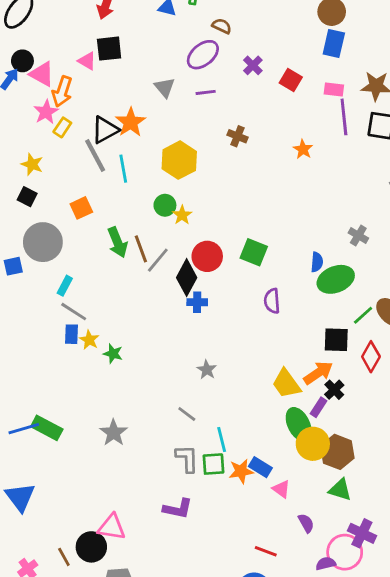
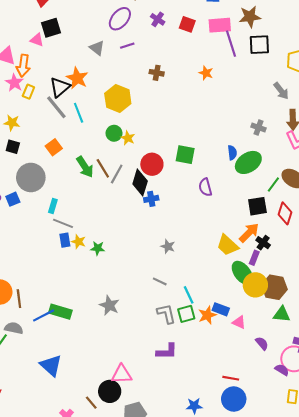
pink rectangle: (334, 90) -> (220, 25), size x1.5
red line: (266, 551) -> (231, 378), moved
purple semicircle: (326, 563) -> (282, 370), turned 56

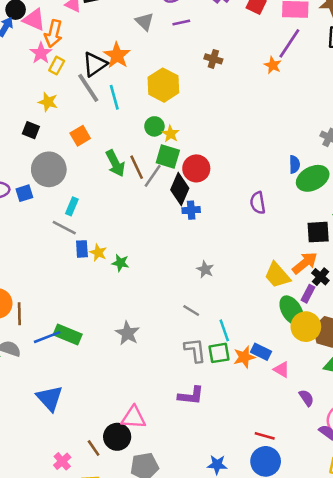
purple line: (231, 44) -> (289, 43), moved, turned 45
yellow star: (12, 123) -> (48, 102), moved
green square: (185, 155) -> (168, 156), moved
gray line: (63, 223) -> (64, 228), moved

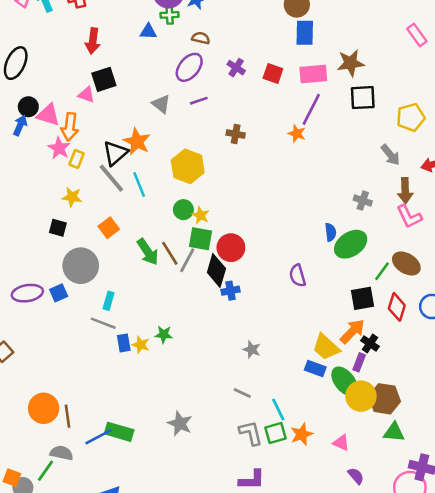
green star: (120, 263) -> (164, 334), moved
blue rectangle: (261, 352) -> (315, 368), moved
purple semicircle: (306, 398) -> (356, 476), moved

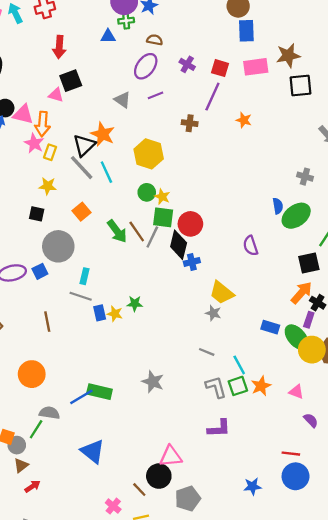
purple line: (311, 109) -> (212, 97), moved
yellow trapezoid: (326, 347) -> (222, 293), moved
brown line: (67, 416) -> (47, 322), moved

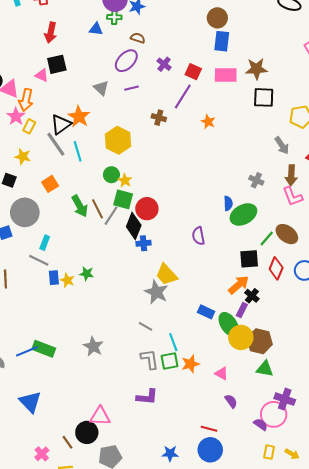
gray star: (213, 313) -> (156, 292), size x1.6

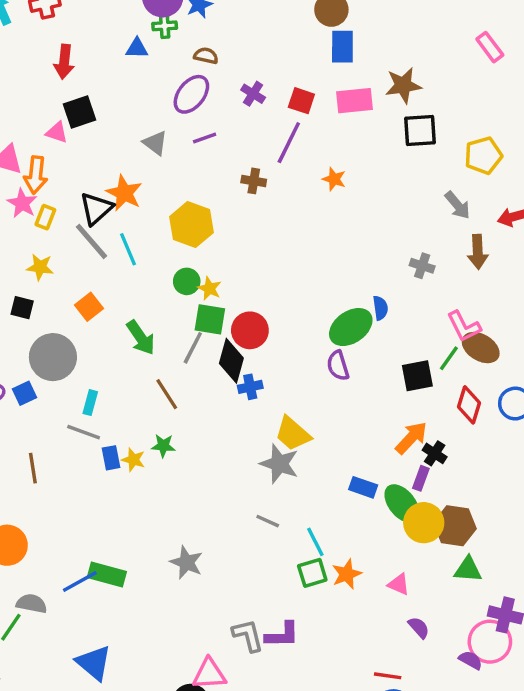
pink L-shape: (293, 196) -> (464, 326), moved
brown line: (98, 209) -> (167, 394), moved
green ellipse: (243, 214) -> (351, 327), moved
black square: (249, 259) -> (417, 376), moved
gray L-shape: (150, 359) -> (248, 635), moved

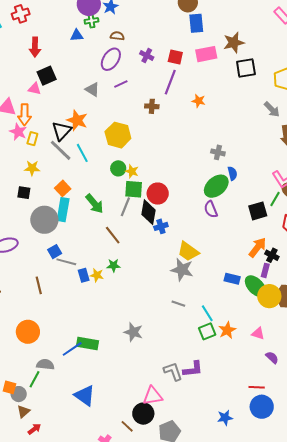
gray cross: (422, 266) -> (218, 152), moved
blue square: (24, 393) -> (55, 252), moved
cyan rectangle: (90, 403) -> (63, 210), moved, size x1.6

